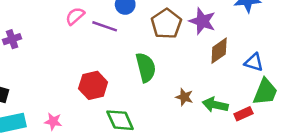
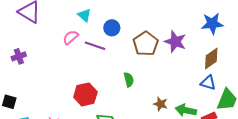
brown diamond: (219, 51) -> (211, 58), moved
blue triangle: (254, 62) -> (208, 83), moved
green semicircle: (146, 67) -> (129, 80), size x0.6

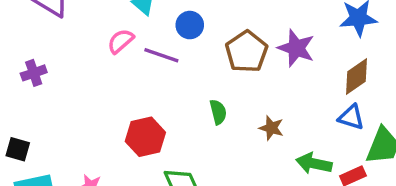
brown star: (160, 104) -> (271, 128), moved

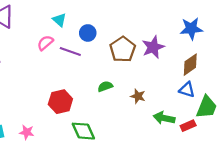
purple star: (296, 48) -> (153, 47), turned 30
green semicircle: (218, 112) -> (105, 86), turned -96

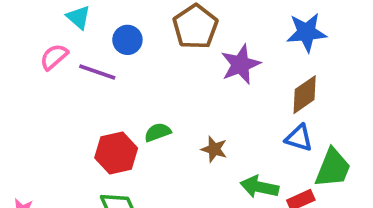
brown pentagon: (123, 49) -> (195, 27), moved
red hexagon: (60, 102) -> (116, 153), moved

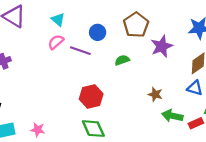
cyan triangle: (78, 17) -> (58, 20), moved
green semicircle: (158, 132) -> (122, 60), moved
brown star: (214, 149) -> (155, 94), moved

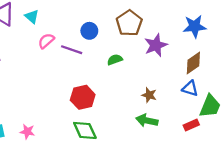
cyan triangle: (58, 20) -> (32, 16), moved
green arrow: (172, 116) -> (147, 121), moved

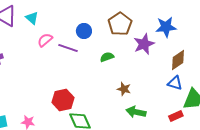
blue star: (195, 26) -> (166, 27), moved
brown star: (149, 95) -> (124, 89), moved
red hexagon: (83, 97) -> (63, 100), moved

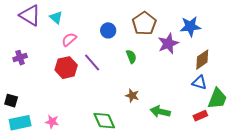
purple line: (68, 48) -> (92, 63), moved, turned 30
green semicircle: (107, 57) -> (131, 57), turned 88
brown star: (124, 89) -> (132, 96), moved
red hexagon: (63, 100) -> (66, 68), moved

